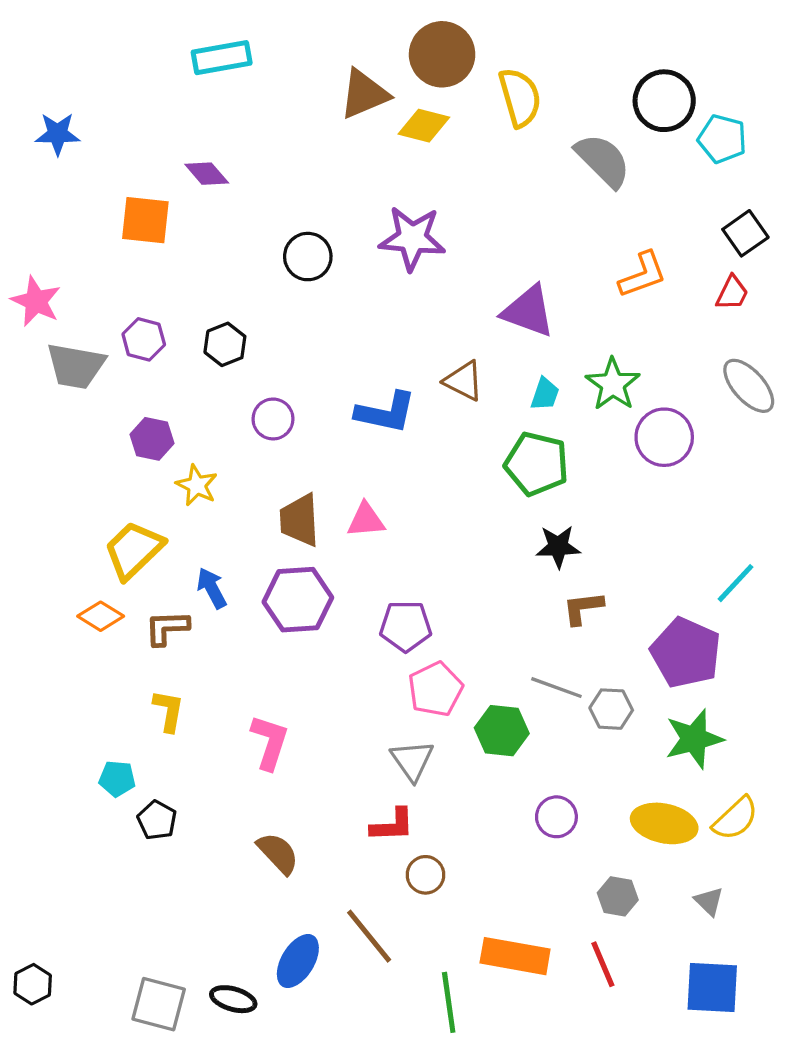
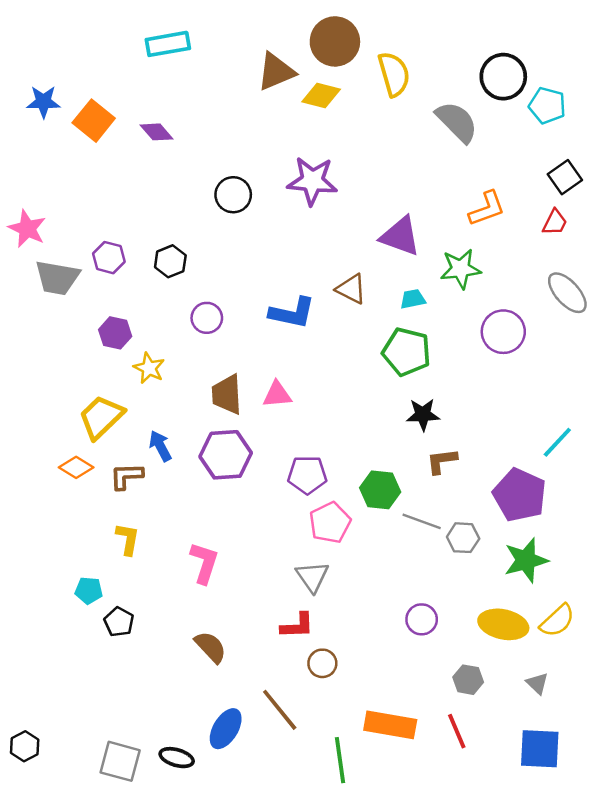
orange square: (145, 220) -> (94, 121), moved, turned 33
green star: (613, 384) -> (461, 269), moved, turned 30
cyan trapezoid: (545, 394) -> (413, 299), turned -120
green hexagon: (502, 731) -> (380, 490), moved

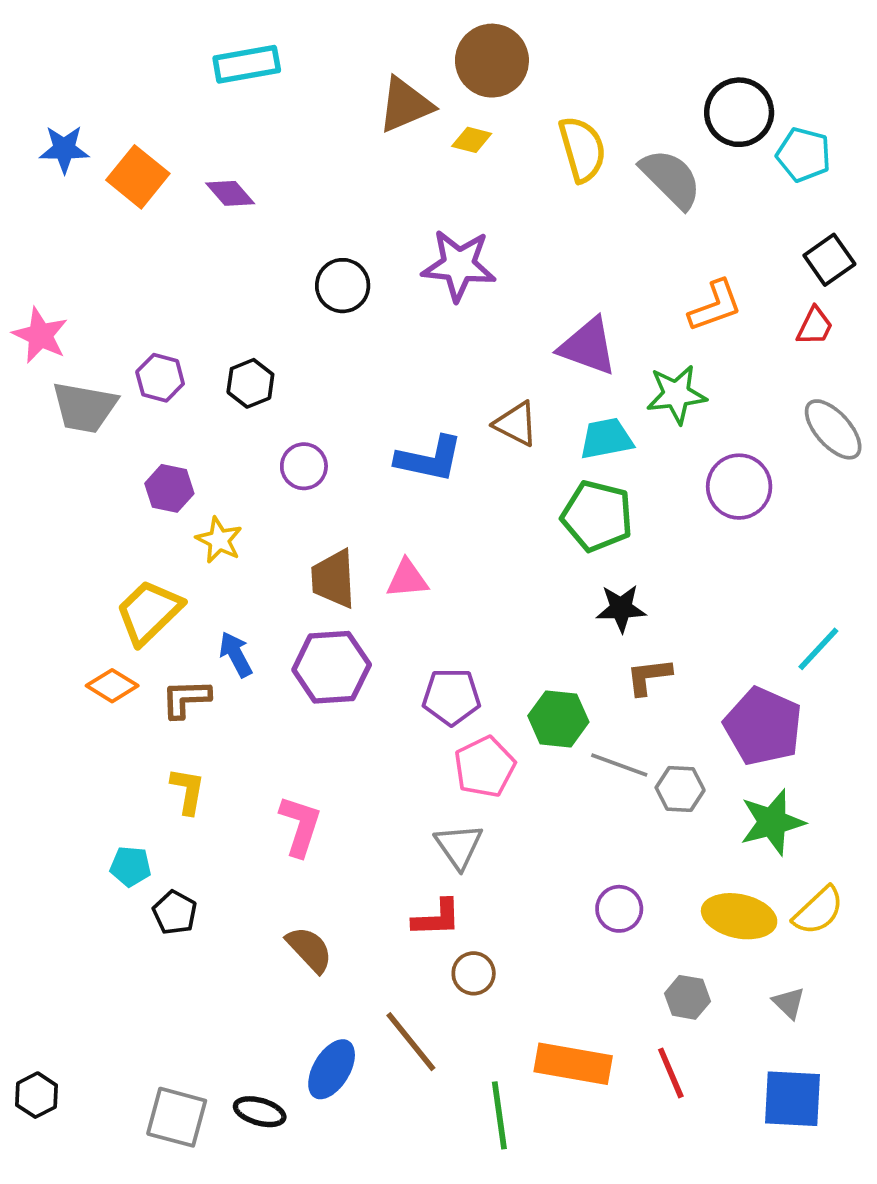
yellow semicircle: (394, 74) -> (582, 149), moved
yellow diamond: (321, 95) -> (472, 140), size x0.7
cyan trapezoid: (413, 299) -> (606, 439), size x1.4

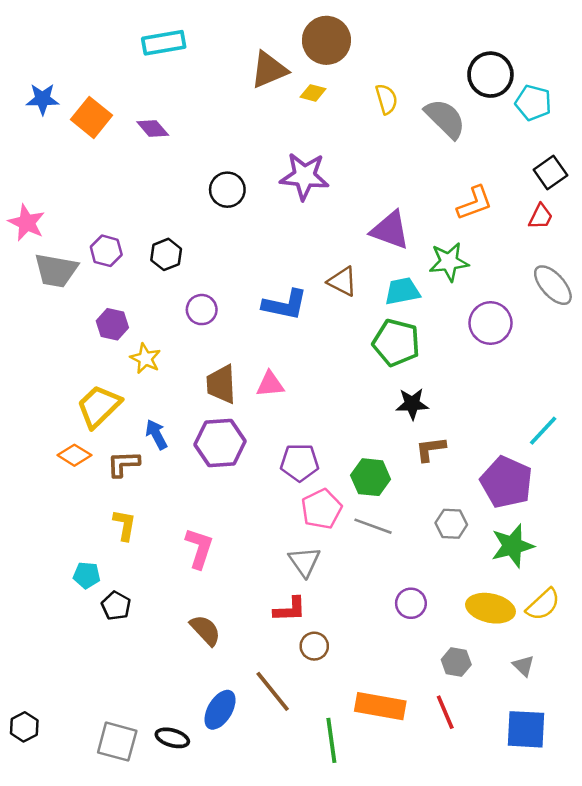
yellow semicircle: (582, 149) -> (386, 99), size x0.7
gray line: (619, 765) -> (373, 526), moved

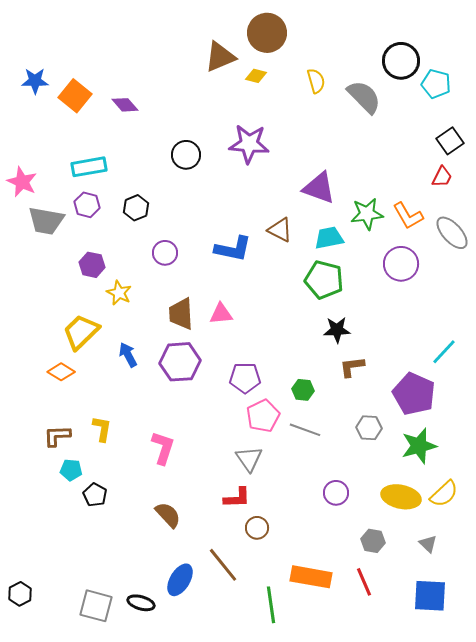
cyan rectangle: (164, 43) -> (89, 167), moved
orange L-shape: (475, 203) -> (408, 216), moved, turned 80
brown L-shape: (123, 464) -> (57, 436), moved
green hexagon: (371, 477) -> (303, 390), size x0.7

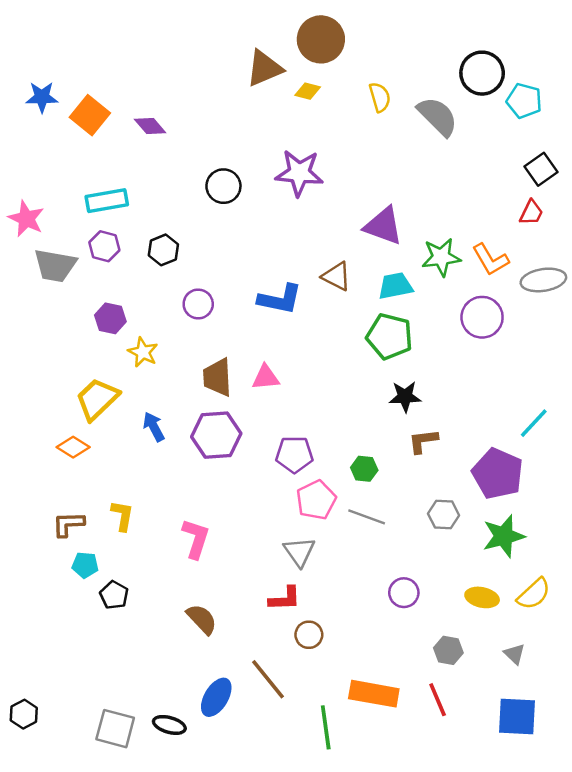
gray ellipse: (452, 233) -> (543, 280), turned -57
yellow ellipse: (401, 497) -> (482, 597), size x0.7

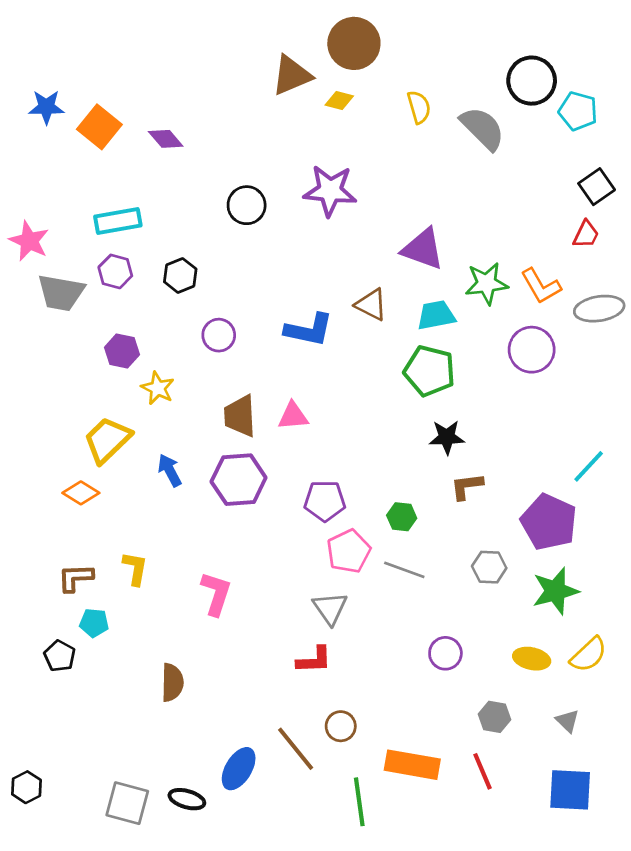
black pentagon: (114, 595) -> (60, 656), moved
brown semicircle: (202, 619) -> (172, 682), moved, turned 44
brown circle: (309, 635) -> (341, 726), moved

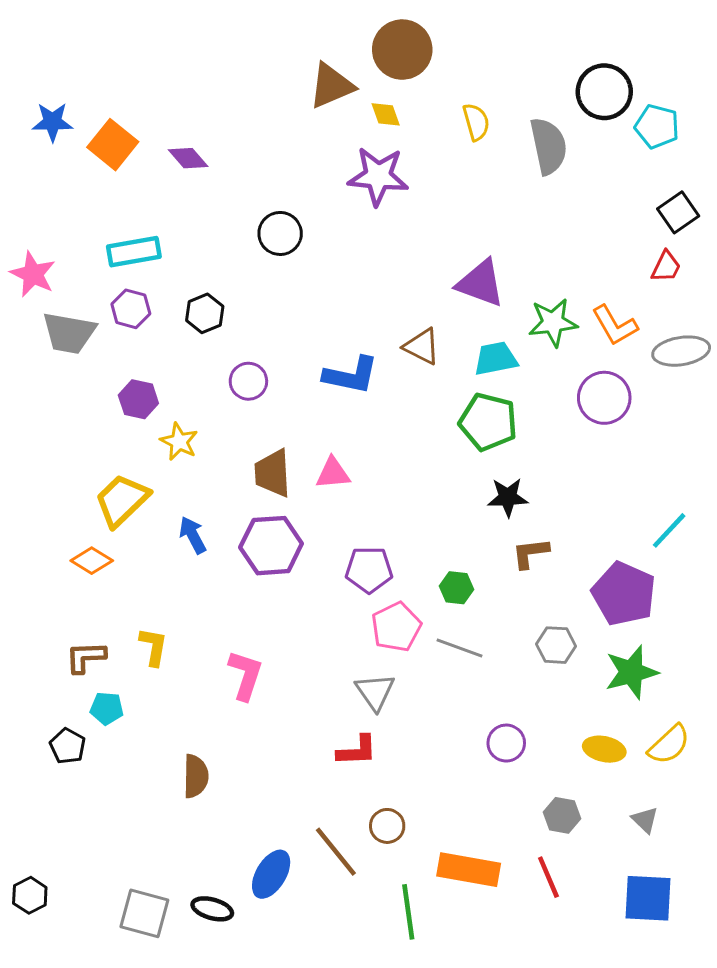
yellow diamond: (339, 100) -> (386, 114), turned 56
gray semicircle: (483, 128) -> (548, 146), turned 33
purple star: (330, 191) -> (378, 176), moved

